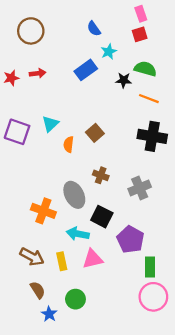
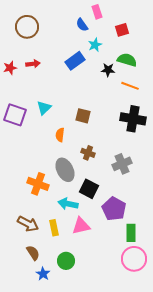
pink rectangle: (141, 14) -> (97, 12), moved
brown square: (95, 133) -> (83, 116), turned -35
orange semicircle: (69, 144) -> (60, 135), moved

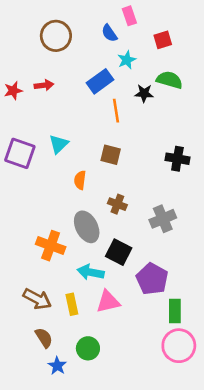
brown circle: (27, 27) -> (56, 36), moved
orange line: (130, 86) -> (116, 111), moved, turned 60
black cross: (133, 119) -> (177, 159), size x0.7

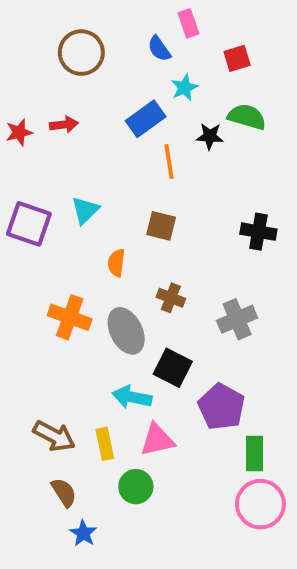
orange cross: (51, 246) -> (70, 317), moved
green circle: (88, 348) -> (136, 487), moved

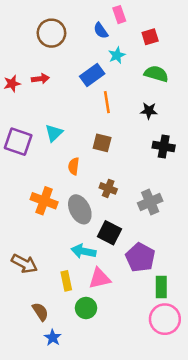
black star: (210, 136) -> (149, 111), moved
brown arrow: (54, 436) -> (24, 264), moved

